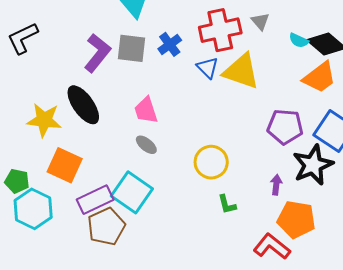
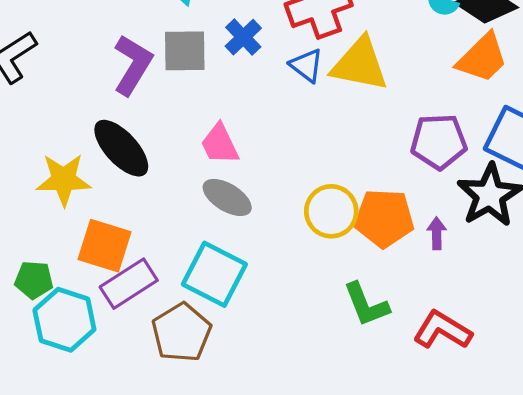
gray ellipse: (146, 145) -> (227, 197), size x1.4
purple rectangle: (95, 200) -> (129, 284), moved
green L-shape: (227, 204) -> (366, 304), moved, size x1.5
orange pentagon: (296, 219) -> (384, 218), moved

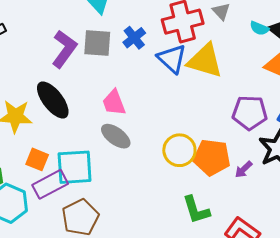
blue triangle: (307, 65) -> (172, 59), size x1.4
purple arrow: (437, 233) -> (244, 169), turned -138
orange square: (104, 246) -> (37, 159), size x0.7
cyan square: (214, 274) -> (75, 167), moved, turned -36

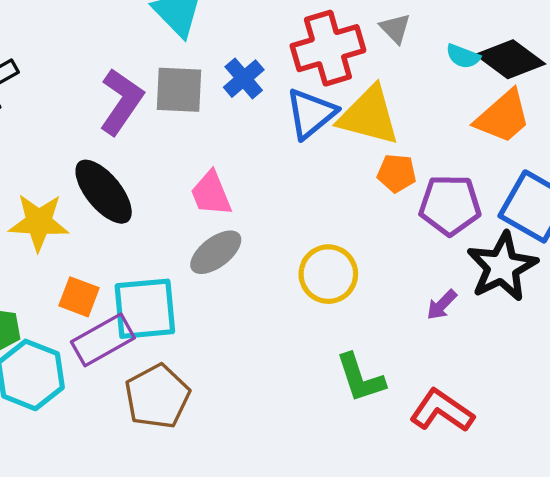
blue triangle: (172, 59) -> (311, 113), turned 40
gray ellipse: (116, 136) -> (216, 252), turned -72
orange pentagon: (212, 157) -> (397, 173), moved, size x0.6

